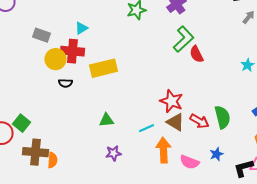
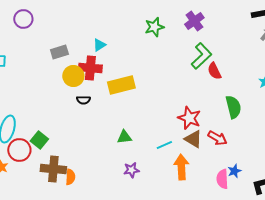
gray rectangle: (41, 35) -> (59, 52), turned -36
green semicircle: (222, 117) -> (233, 107), moved
pink semicircle: (189, 162) -> (222, 179), moved, turned 66

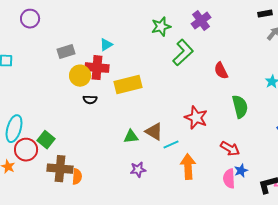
green L-shape: (201, 56) -> (183, 53), moved
red arrow: (217, 138) -> (230, 149), moved
brown triangle: (193, 139) -> (154, 132), moved

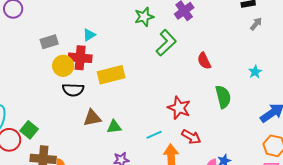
black semicircle: (90, 100) -> (73, 90), size x1.5
brown triangle: (154, 132) -> (92, 118), moved, turned -42
red arrow: (230, 149) -> (191, 137), moved

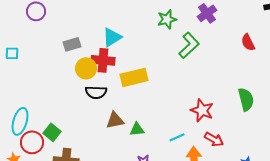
cyan triangle: (89, 35) -> (112, 37), size x1.5
red semicircle: (204, 61) -> (248, 42), moved

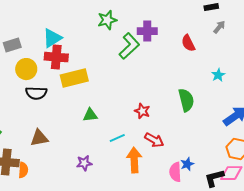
purple cross: (207, 13) -> (147, 31), moved, turned 36
red cross: (103, 60) -> (56, 57), moved
red star: (202, 110) -> (142, 111), size x0.7
brown triangle: (115, 120) -> (39, 138), moved
green triangle: (137, 129) -> (90, 115), moved

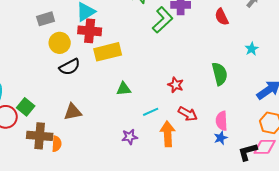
black semicircle: (36, 93) -> (70, 67), turned -30
purple star: (84, 163) -> (130, 137), moved
pink semicircle: (175, 172) -> (222, 121), moved

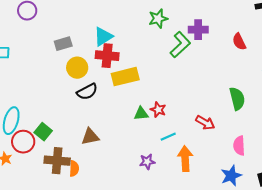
red star: (176, 85) -> (158, 110), moved
red arrow: (188, 114) -> (205, 123), moved
blue star: (221, 138) -> (231, 176), moved, size x1.5

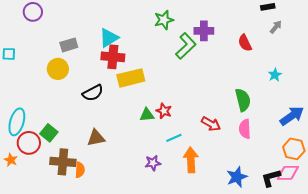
yellow circle: (77, 68) -> (58, 69), moved
pink semicircle: (239, 146) -> (245, 129), moved

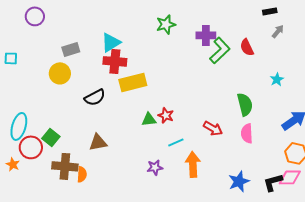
green L-shape: (186, 46) -> (220, 50), moved

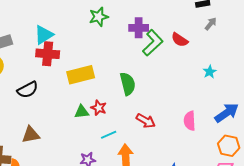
red semicircle: (247, 47) -> (180, 40), turned -30
yellow rectangle: (133, 82) -> (81, 75), moved
green semicircle: (245, 104) -> (128, 84), moved
pink semicircle: (247, 133) -> (190, 121), moved

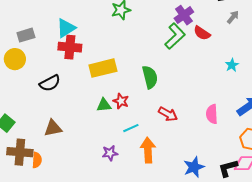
purple cross: (139, 28) -> (184, 15), moved, turned -36

